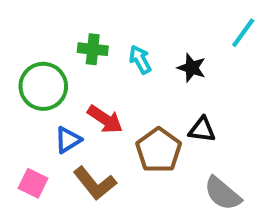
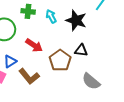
black star: (192, 68) -> (76, 20), size x1.5
blue triangle: (68, 140) -> (10, 61), moved

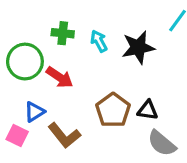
black star: (76, 20) -> (138, 47), turned -30
red arrow: (34, 45) -> (60, 77), moved
black triangle: (81, 50) -> (148, 110), moved

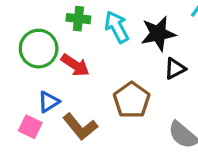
cyan arrow: (99, 41) -> (117, 27), size x1.4
black triangle: (148, 110) -> (175, 68), moved, turned -35

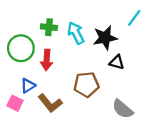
red arrow: (75, 65) -> (47, 60), turned 60
black triangle: (175, 68) -> (117, 62), turned 42
brown pentagon: (132, 100) -> (86, 84), turned 30

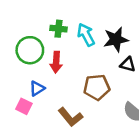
brown L-shape: (50, 103) -> (70, 117), moved

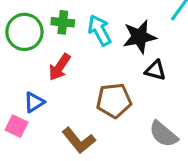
green circle: (30, 50) -> (24, 32), moved
red arrow: (56, 62) -> (60, 67), turned 30

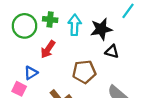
cyan arrow: (100, 30) -> (75, 25), turned 30

